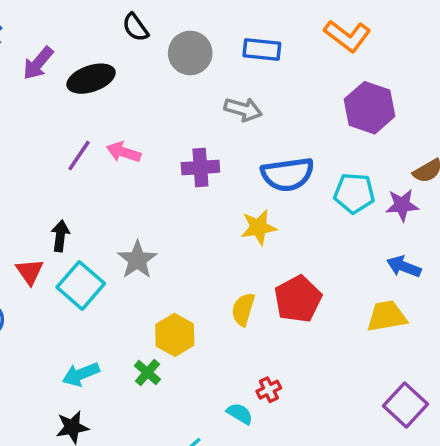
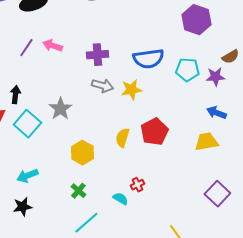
gray arrow: (243, 109) -> (102, 86), moved
green cross: (147, 373) -> (78, 191), moved

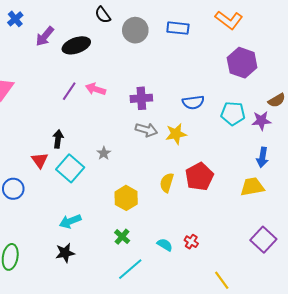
blue semicircle: (148, 59) -> (193, 102), size x0.7
gray star: (60, 109) -> (104, 153), size x0.6
blue arrow: (216, 113) -> (262, 157), turned -102
red cross: (137, 185) -> (191, 242), moved, turned -32

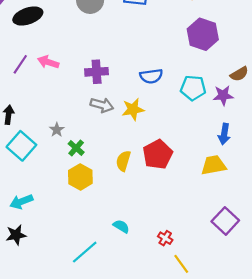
green cross: (122, 237) -> (76, 148), moved
red cross: (191, 242) -> (165, 238), moved

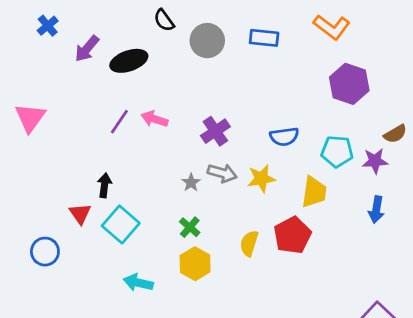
purple cross: (97, 72) -> (215, 131), turned -30
gray star: (57, 130) -> (191, 183), moved
yellow trapezoid: (213, 165) -> (314, 192), moved, turned 108
cyan arrow: (21, 202) -> (138, 283), moved, turned 35

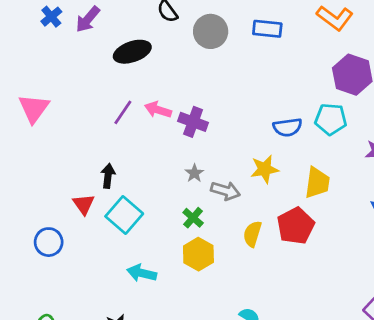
purple arrow: (87, 49) -> (88, 19), moved
purple cross: (215, 131) -> (193, 122), moved, turned -36
cyan pentagon: (337, 151) -> (331, 119), moved
gray arrow: (222, 173) -> (225, 191), moved

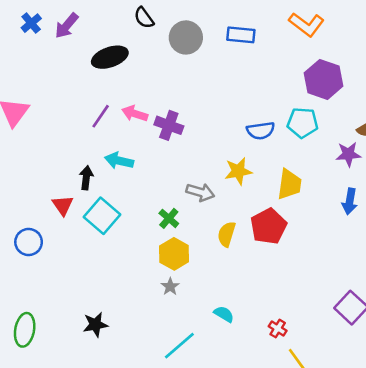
gray star: (194, 173) -> (170, 287), moved
cyan arrow: (142, 273) -> (119, 161), moved

